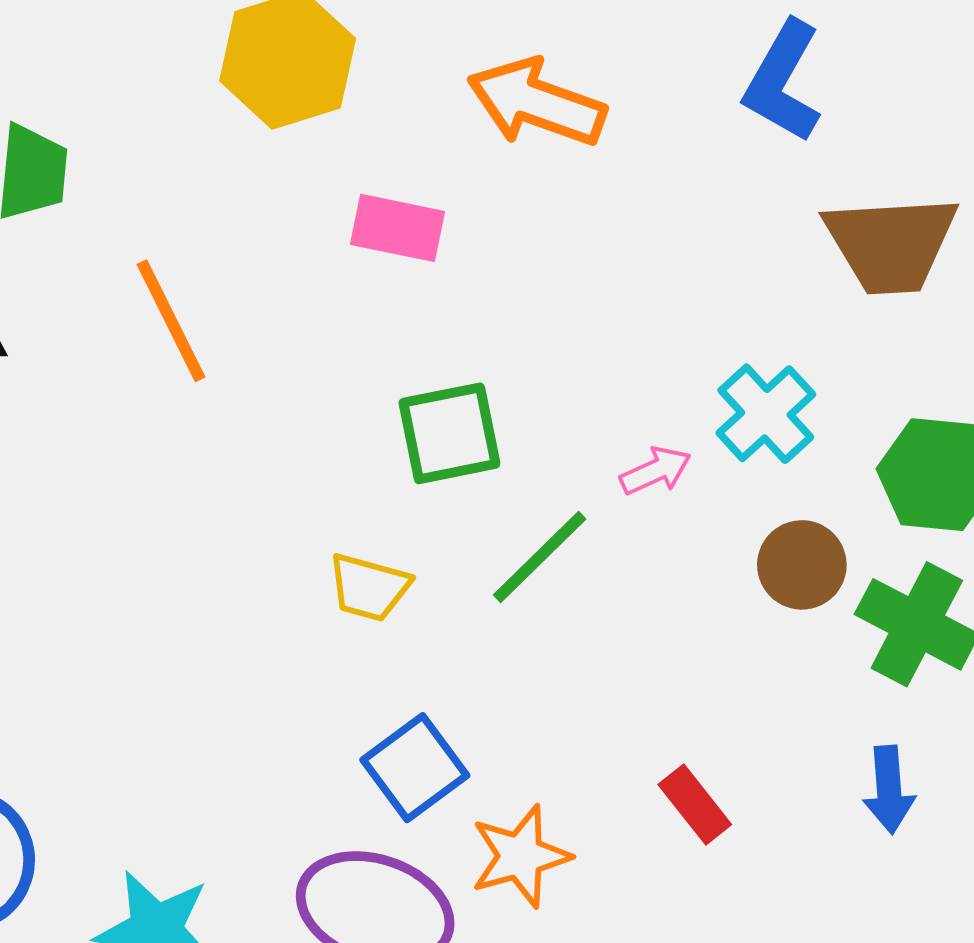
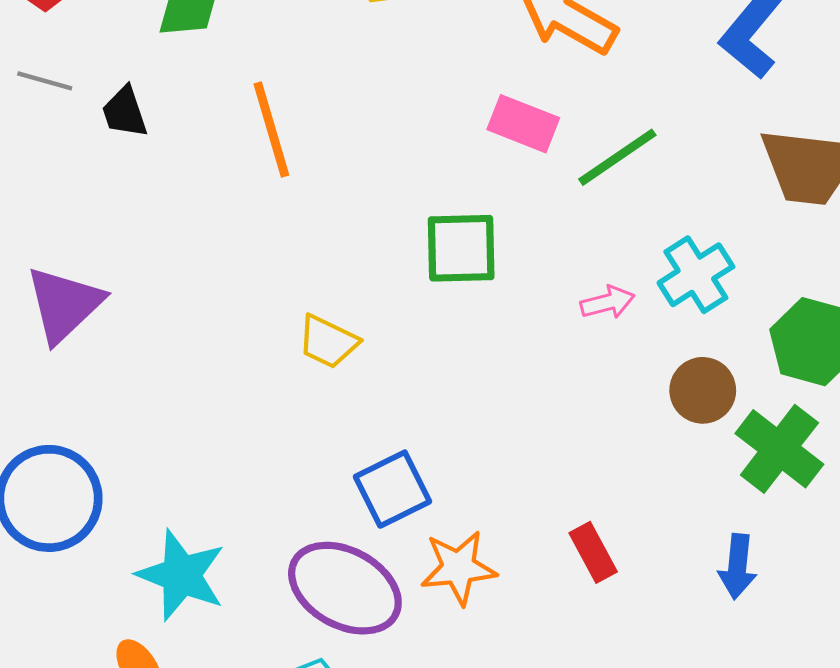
pink rectangle: (398, 228) -> (523, 124), moved
green line: (540, 557) -> (617, 157), moved
yellow trapezoid: (369, 587) -> (328, 342), moved

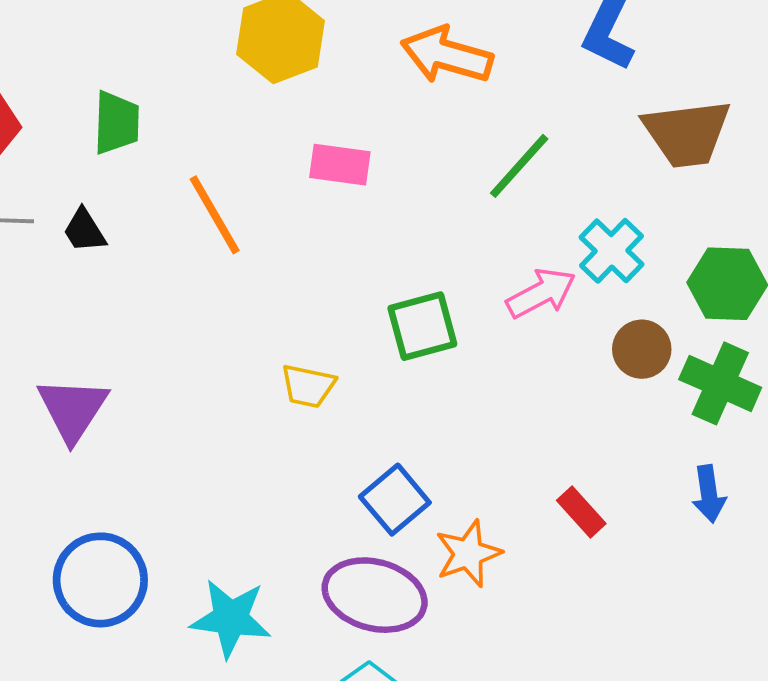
pink rectangle: (523, 124) -> (340, 165), moved
green square: (461, 248) -> (422, 326), moved
pink arrow: (608, 302) -> (541, 293), size x1.5

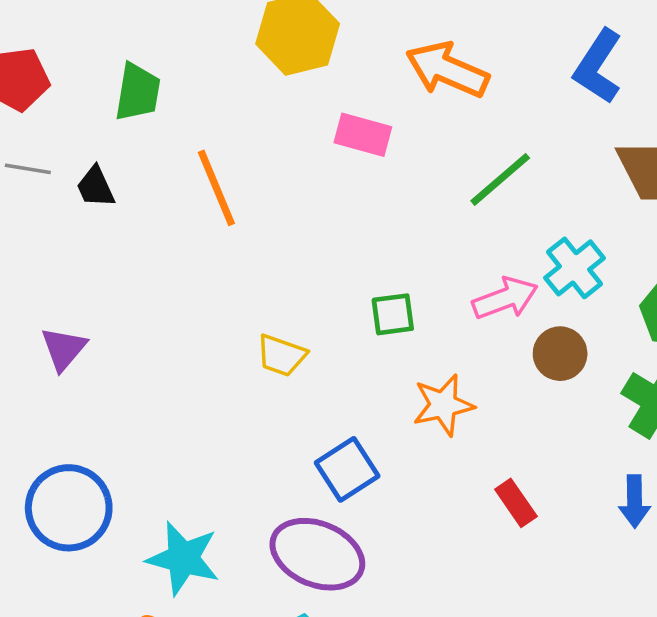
pink rectangle: (340, 165) -> (363, 135), moved
green square: (422, 326) -> (393, 314), size x0.7
brown circle: (642, 349) -> (560, 354), moved
purple triangle: (73, 409) -> (64, 349), size x0.7
orange star: (468, 554) -> (443, 405), moved

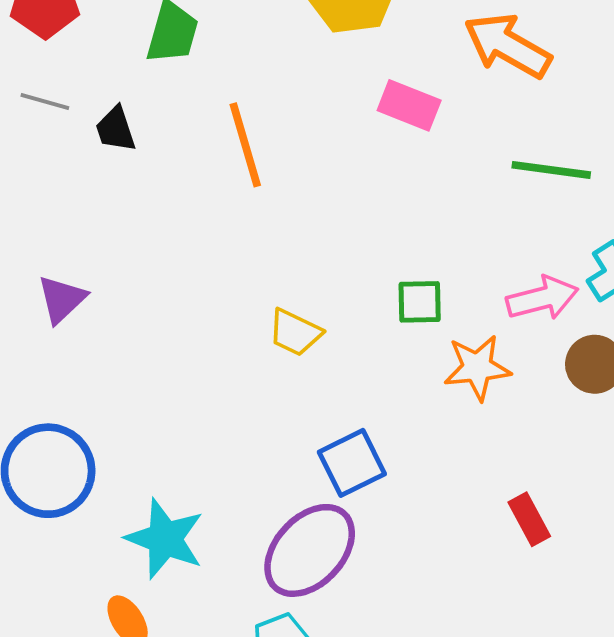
green line: (500, 179) -> (551, 170), turned 42
orange star: (443, 405) -> (477, 368), moved
purple ellipse: (317, 554) -> (310, 550), turned -76

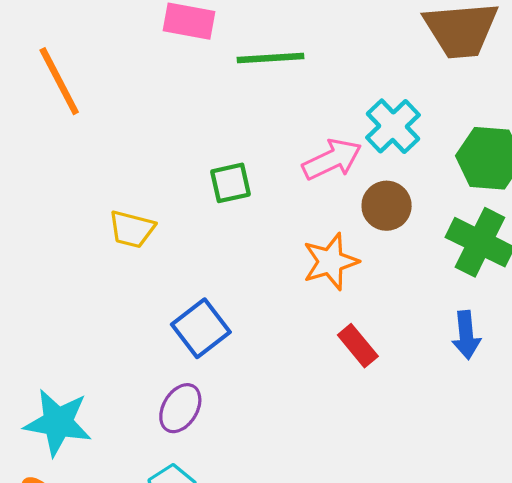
green line: (551, 170) -> (270, 58), moved
orange star: (477, 368) -> (330, 262), moved
purple ellipse: (310, 550) -> (180, 408), size x0.6

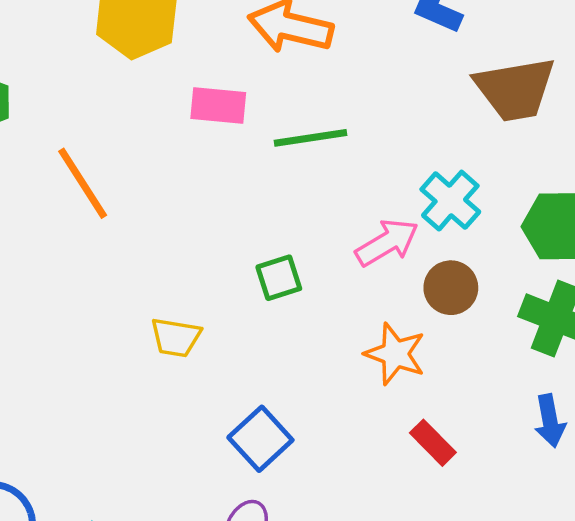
orange star: (330, 262) -> (395, 354), turned -30

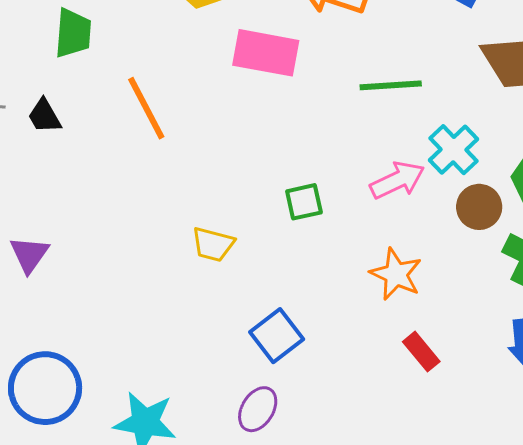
pink rectangle: (218, 106) -> (266, 53), size x1.4
green line: (310, 138) -> (391, 85), moved
brown circle: (451, 288) -> (479, 207), moved

